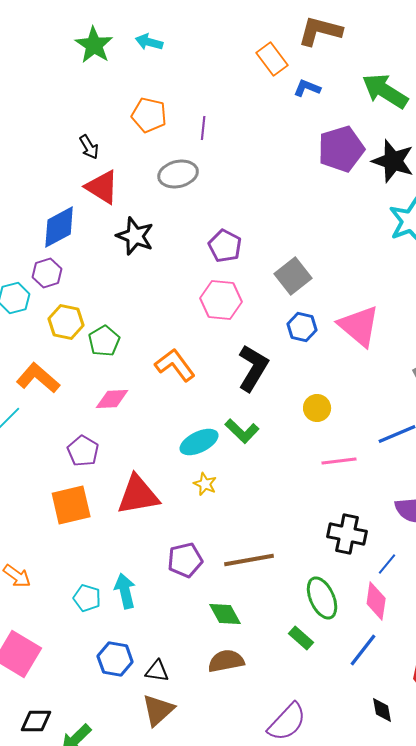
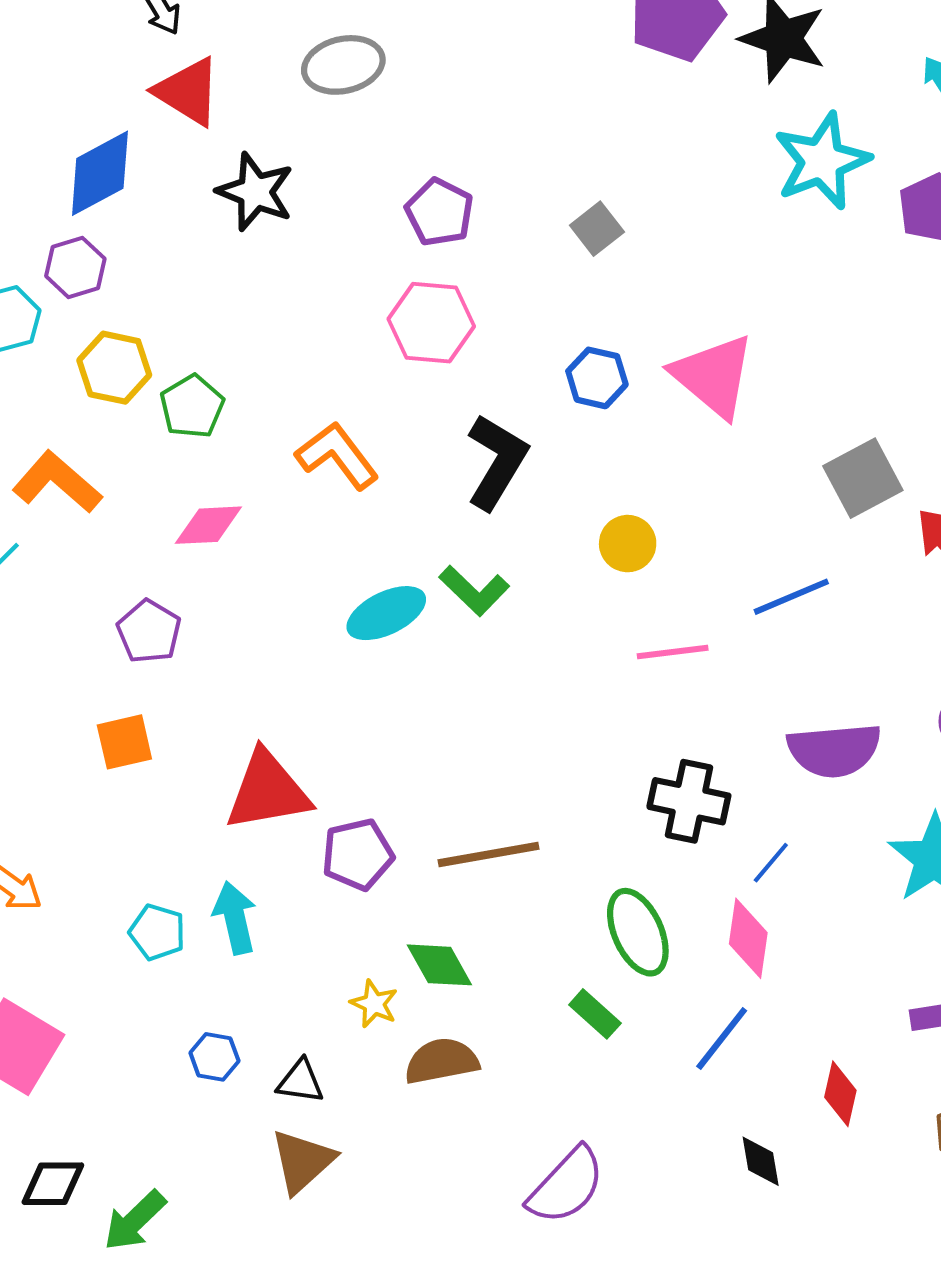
gray square: (293, 276) -> (597, 229), moved, size x0.7
yellow star: (205, 484) -> (374, 1004), moved
red triangle: (138, 495) -> (268, 791), moved
orange square: (71, 505) -> (124, 742), size x0.7
blue hexagon: (115, 659) -> (214, 1057), size x0.7

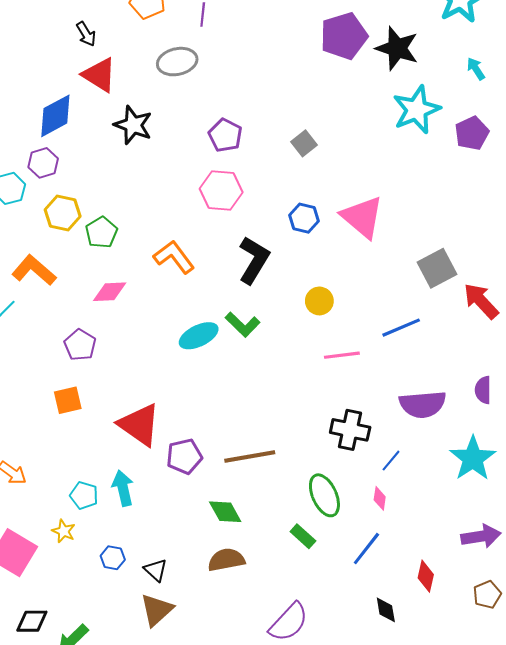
red triangle: (268, 791) -> (139, 425), turned 45
pink diamond: (748, 938) -> (380, 498), size x0.6
yellow star: (374, 1004) -> (64, 531), moved
black triangle: (300, 1081) -> (156, 570), turned 35

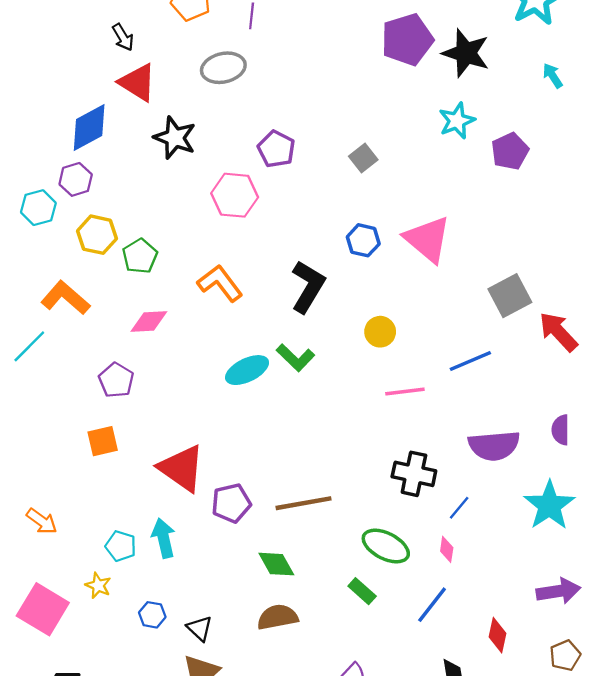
cyan star: (417, 110) -> (457, 121), moved, size x0.7
purple pentagon: (472, 133) -> (510, 151), moved
pink hexagon: (221, 190) -> (235, 195), moved
green ellipse: (324, 495) -> (386, 546), turned -39

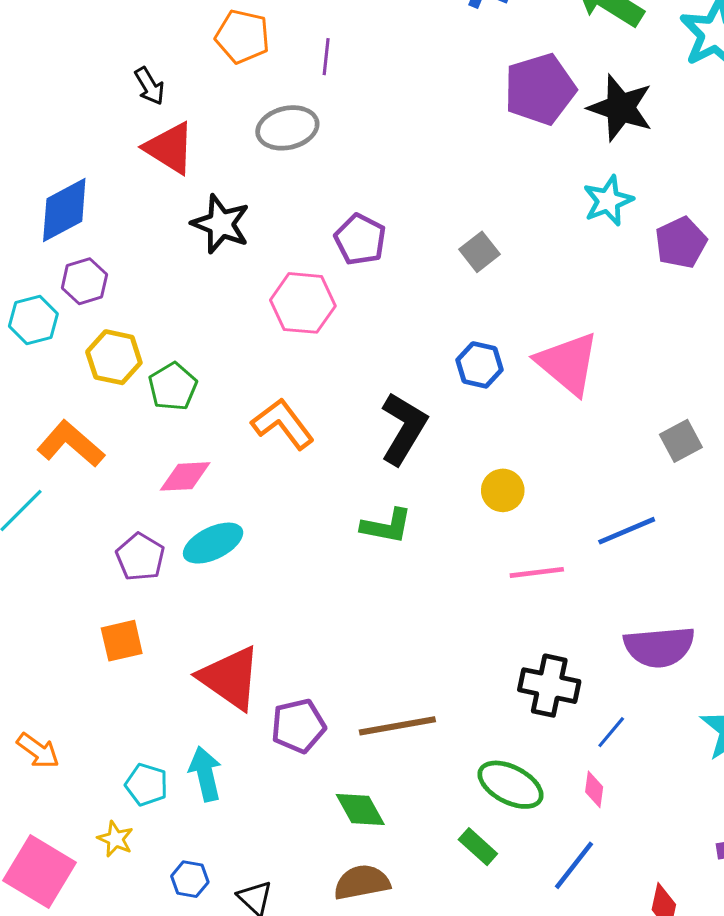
blue diamond: (89, 128) -> (64, 210), moved
gray square: (510, 296) -> (681, 441), size x0.7
green L-shape: (296, 358) -> (387, 526), turned -33
cyan ellipse: (247, 370) -> (213, 543), moved

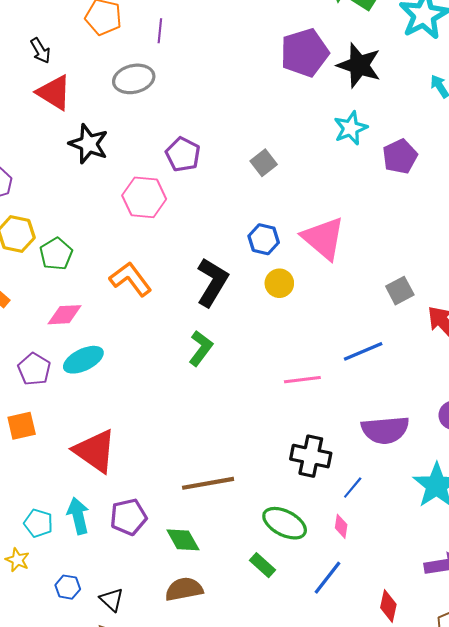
yellow circle: (503, 490) -> (279, 283), moved
green L-shape: (387, 526) -> (201, 348), turned -64
purple pentagon: (298, 726) -> (128, 517), moved

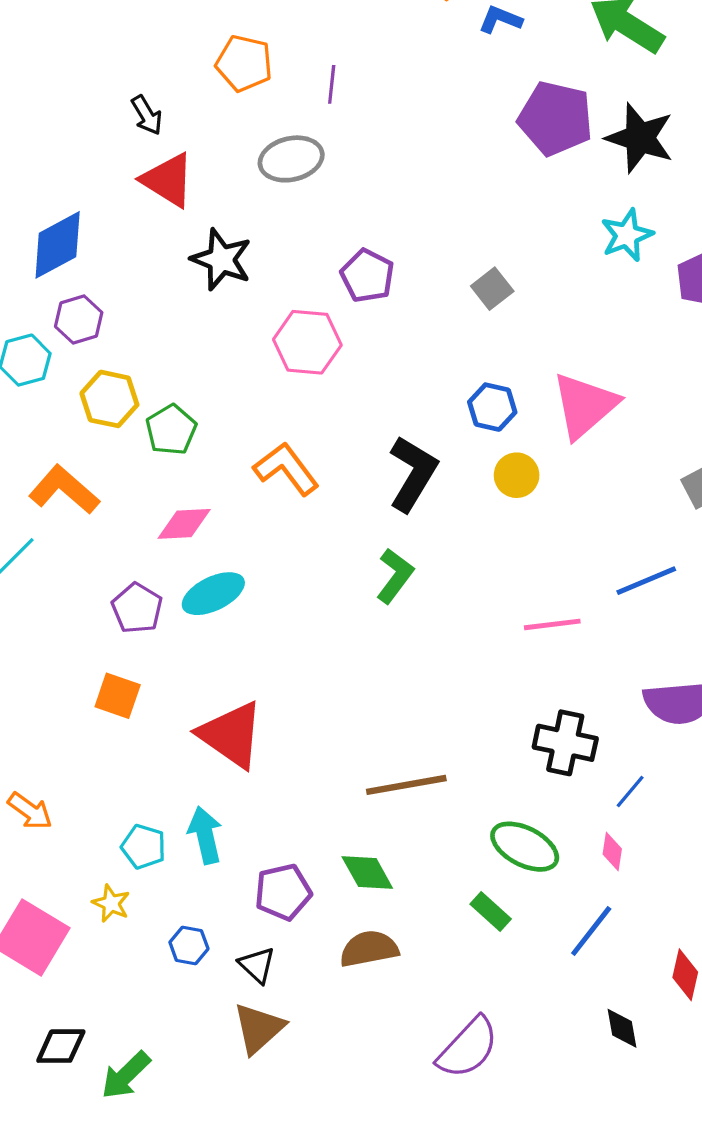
purple pentagon: (304, 53) -> (555, 118), turned 30
pink triangle: (323, 238) -> (585, 405), turned 39
orange square: (22, 426) -> (118, 696), turned 32
purple pentagon: (128, 517) -> (283, 892), moved

